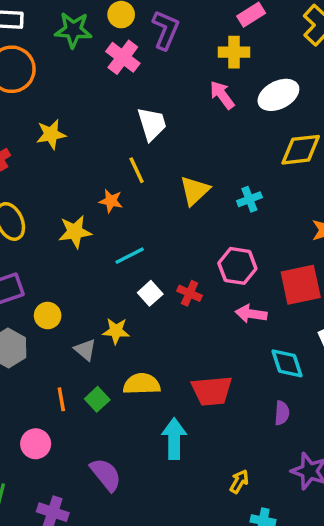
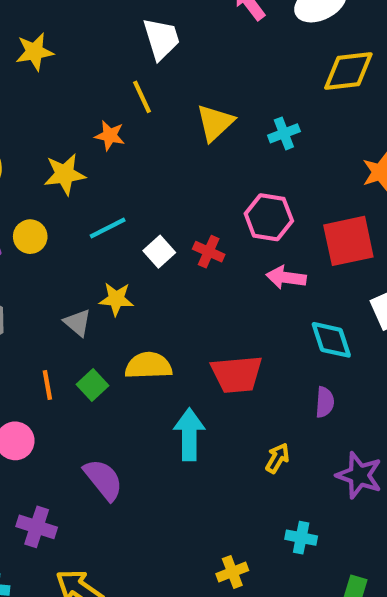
cyan line: (130, 256) -> (108, 228), moved
yellow circle: (48, 316) -> (30, 237), moved
yellow arrow: (239, 481) -> (277, 458), moved

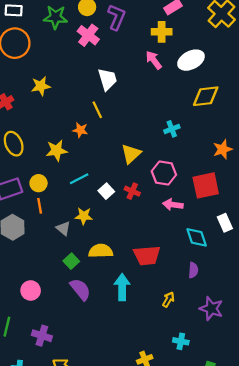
yellow triangle: (215, 123) -> (131, 154), moved
orange line: (47, 385) -> (40, 206), moved
purple semicircle: (103, 480) -> (80, 289), moved

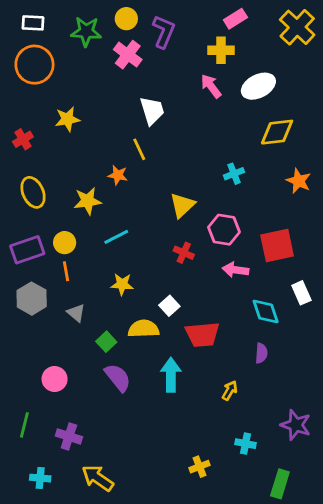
orange star: (223, 149) -> (299, 181), moved, turned -30
white square: (106, 191) -> (169, 306), moved
gray triangle: (63, 228) -> (76, 313), moved
purple star: (211, 309) -> (296, 425), moved

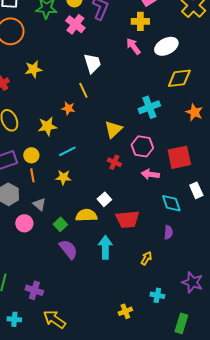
cyan cross: (234, 174) -> (149, 107), size x1.5
yellow star: (122, 284) -> (63, 177), moved
pink circle: (55, 379) -> (24, 223), moved

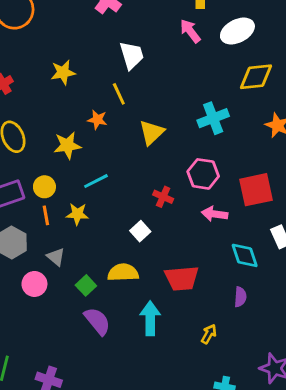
yellow star: (33, 69) -> (63, 72), moved
yellow triangle: (113, 129) -> (152, 132), moved
yellow star: (63, 177) -> (77, 214), moved
white square: (104, 199) -> (140, 231), moved

